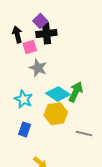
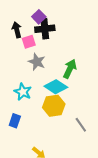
green arrow: (76, 92) -> (70, 69), moved
blue rectangle: (25, 129) -> (15, 121), moved
gray line: (84, 134) -> (81, 125), turned 42

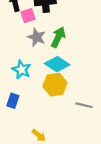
green arrow: (70, 69) -> (58, 37), moved
gray line: (81, 125) -> (84, 105), turned -42

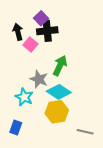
pink square: (28, 16) -> (30, 45), turned -32
gray star: (37, 37) -> (39, 79), moved

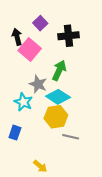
black cross: (47, 31) -> (69, 36), moved
pink square: (30, 45) -> (30, 49), size x1.5
gray line: (85, 132) -> (71, 137), moved

